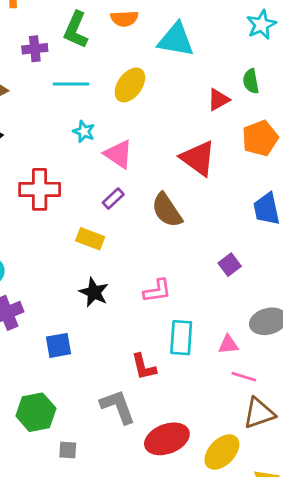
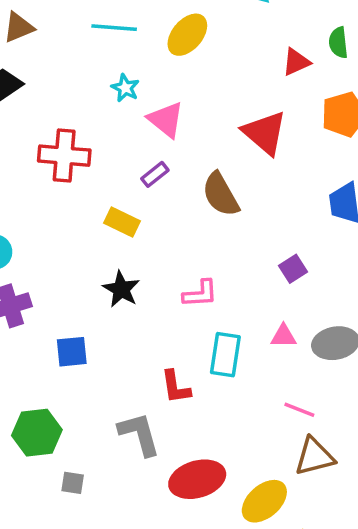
pink triangle: (228, 345) -> (283, 336), moved

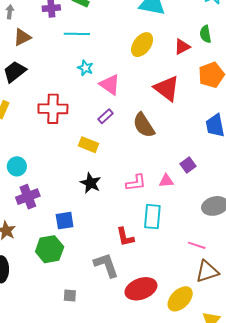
yellow ellipse: (187, 35) -> (142, 45), moved
pink triangle: (283, 336) -> (166, 181), moved
green hexagon: (37, 433) -> (50, 249), moved

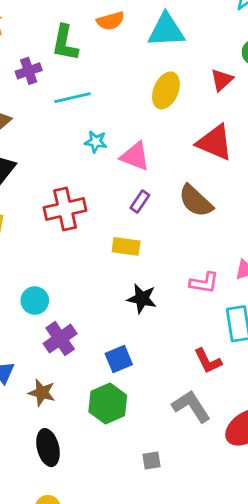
pink L-shape: (136, 183) -> (204, 283), turned 30

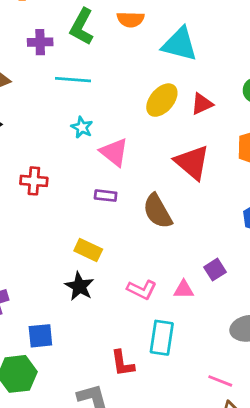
red triangle: (222, 80) -> (202, 104), moved
purple rectangle: (140, 201) -> (106, 196), turned 45
red cross: (65, 209) -> (34, 181), size x0.7
yellow rectangle: (126, 246) -> (88, 250), moved

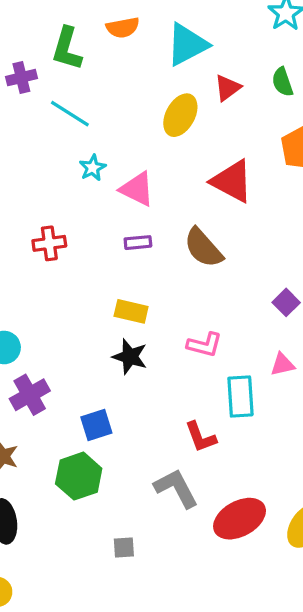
cyan triangle: (180, 44) -> (187, 45), turned -30
cyan line: (73, 80) -> (70, 114), turned 40
red triangle: (202, 104) -> (228, 88), moved
cyan star: (82, 127) -> (93, 168), turned 30
pink triangle: (184, 290) -> (282, 364), moved

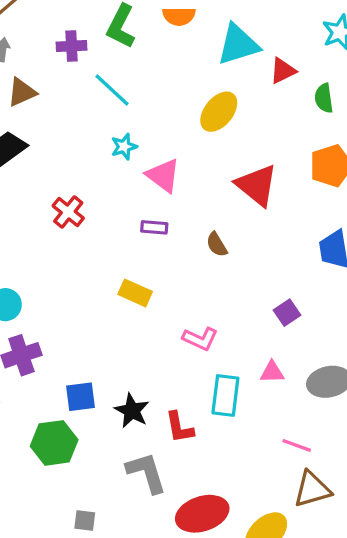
red triangle: (228, 88) -> (283, 71), moved
red cross: (49, 243) -> (68, 212), turned 36
brown semicircle: (203, 248) -> (217, 245), size x0.6
black star: (130, 357) -> (132, 411), moved

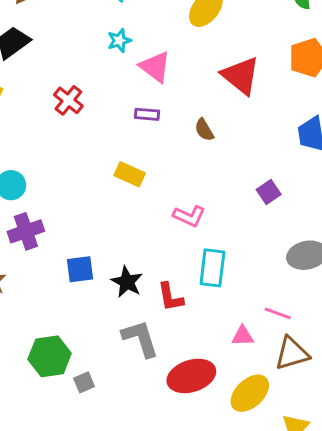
pink triangle: (272, 372) -> (243, 336), moved
green hexagon: (54, 443) -> (50, 356), moved
gray square: (85, 521) -> (84, 382), turned -30

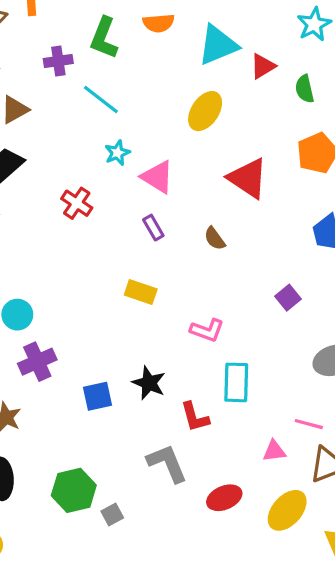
red cross: (68, 100) -> (77, 203), moved
purple rectangle: (147, 114) -> (153, 228), turned 60
black star: (127, 282) -> (149, 383), moved
red ellipse: (191, 376) -> (224, 498), size x0.7

